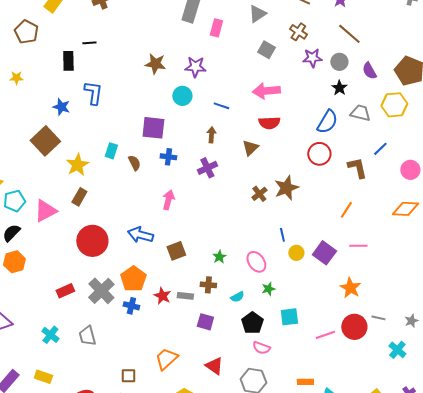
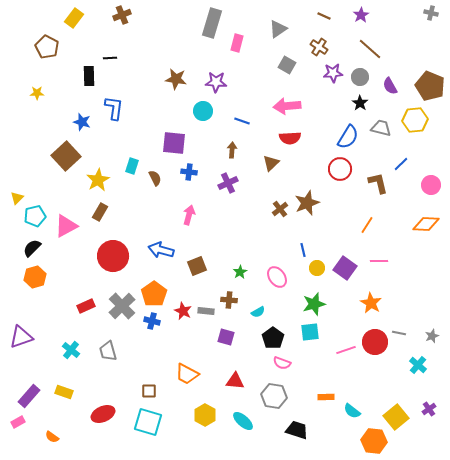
green star: (268, 289) -> (314, 304), moved, size x1.6
orange trapezoid: (166, 359) -> (187, 374), turned -110
red triangle: (214, 366) -> (235, 381), turned -30

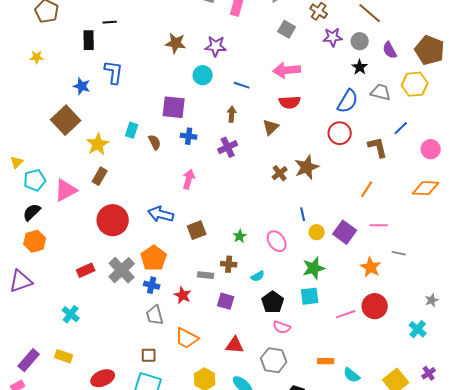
red star: (183, 311) -> (183, 295), moved
gray line: (399, 333) -> (399, 253), moved
purple triangle: (21, 337) -> (21, 281), moved
gray trapezoid: (108, 351) -> (155, 315), moved

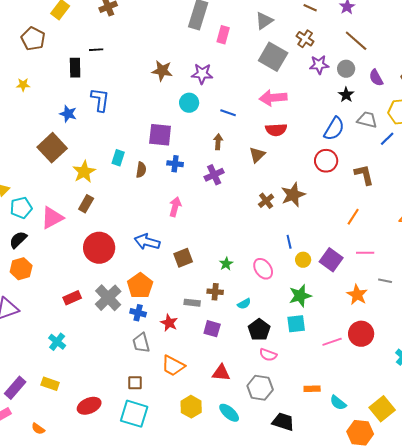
gray square: (287, 29) -> (273, 57), size x1.6
blue line: (401, 128) -> (387, 139), moved
brown semicircle: (155, 142) -> (141, 170), turned 35

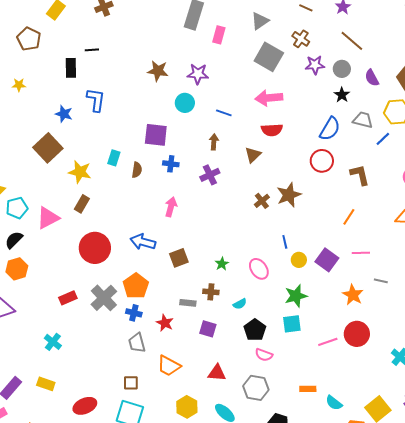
yellow star: (84, 172) -> (80, 172), turned -30

